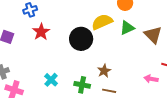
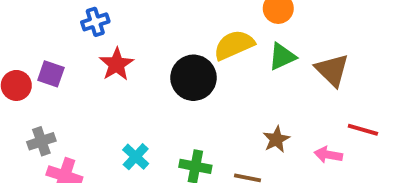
brown star: (104, 71) -> (276, 139), moved

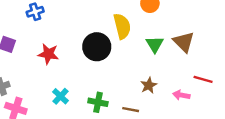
yellow semicircle: (234, 45) -> (122, 26), turned 100
green triangle: (282, 57) -> (155, 44), moved, turned -36
red star: (116, 64) -> (48, 54), moved, turned -30

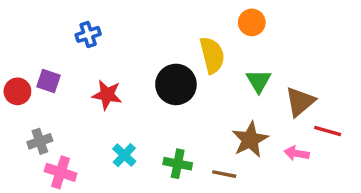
brown triangle: (184, 42) -> (300, 102), moved, turned 35
brown star: (149, 85) -> (250, 140), size x1.5

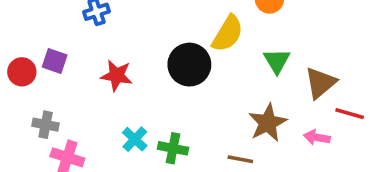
yellow semicircle: (212, 55) -> (228, 34), turned 45
gray cross: (40, 141) -> (46, 125), turned 30
green cross: (178, 164) -> (173, 148), moved

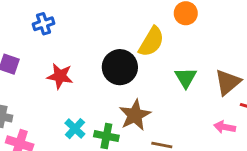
green triangle: (277, 61) -> (186, 78), moved
brown star: (268, 123) -> (135, 115), moved

